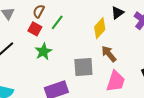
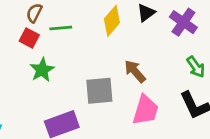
green line: (57, 22) -> (61, 28), turned 49
yellow diamond: (100, 28) -> (112, 21), moved

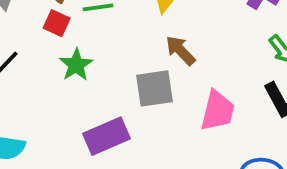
brown arrow: (135, 71) -> (180, 50), moved

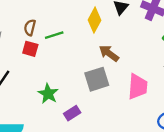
green star: (76, 65) -> (48, 94), moved
purple rectangle: (107, 136) -> (72, 113), size x0.6

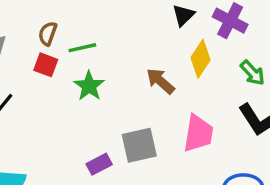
yellow diamond: (94, 20) -> (200, 59), moved
gray square: (97, 79) -> (139, 145), moved
green star: (48, 94) -> (89, 86), moved

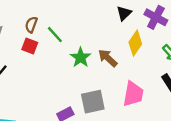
green line: (82, 48) -> (55, 35), turned 60
green star: (89, 86) -> (81, 58), moved

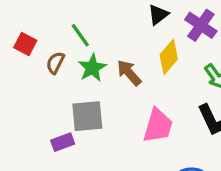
brown semicircle: (31, 25) -> (55, 63), moved
green line: (55, 35) -> (80, 35), moved
gray square: (93, 102) -> (87, 116), moved

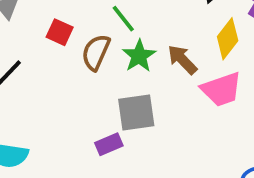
brown semicircle: (55, 63) -> (96, 52), size x1.4
pink trapezoid: (158, 126) -> (221, 89), moved, turned 57

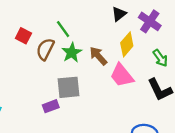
pink trapezoid: (221, 89) -> (122, 75), turned 68

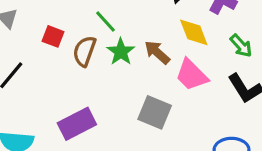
yellow diamond: (127, 44) -> (194, 32), turned -55
gray square: (68, 87) -> (155, 112), moved, turned 35
purple rectangle: (51, 106) -> (77, 124), moved, size x1.6

